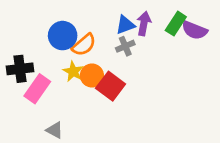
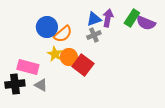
black cross: (20, 69) -> (15, 84), moved
pink rectangle: (37, 89) -> (28, 67), turned 70
gray triangle: (55, 130) -> (41, 85), moved

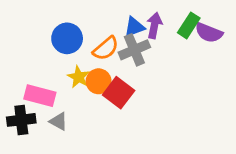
orange semicircle: (63, 34) -> (106, 48), moved
gray cross: (94, 35) -> (134, 50), size x1.5

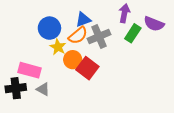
purple arrow: (154, 25) -> (124, 13), moved
green rectangle: (189, 25) -> (133, 33), moved
blue triangle: (134, 27) -> (83, 20), moved
yellow star: (79, 77) -> (58, 47), moved

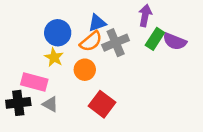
purple semicircle: (154, 24) -> (175, 41), moved
yellow star: (58, 47) -> (54, 57), moved
red square: (87, 68) -> (102, 104), moved

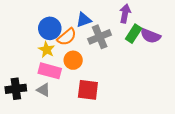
orange semicircle: (91, 41) -> (67, 37), moved
pink rectangle: (34, 82) -> (50, 71), moved
red square: (102, 104) -> (88, 90), turned -30

